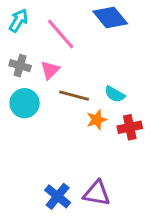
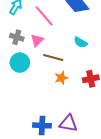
cyan semicircle: (115, 94) -> (81, 42), moved
orange star: (97, 120) -> (61, 78), moved
blue cross: (58, 196) -> (42, 125), turned -36

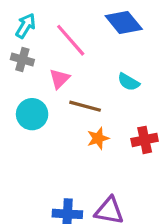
gray cross: (17, 37) -> (22, 60), moved

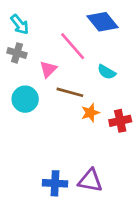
cyan arrow: (26, 26) -> (20, 24), turned 110
pink line: (71, 40) -> (73, 46), moved
orange star: (98, 138) -> (90, 113), moved

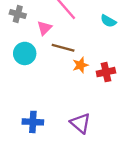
cyan semicircle: (107, 72) -> (108, 21), moved
purple triangle: (90, 181) -> (80, 123), turned 30
blue cross: (55, 183) -> (33, 122), moved

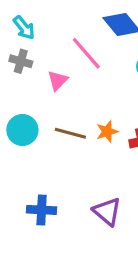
brown line: (63, 48) -> (70, 133), moved
cyan circle: (25, 53) -> (22, 130), moved

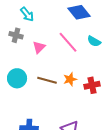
cyan arrow: (24, 28) -> (27, 14), moved
pink line: (86, 53) -> (68, 42), moved

